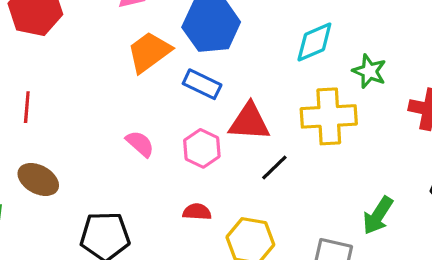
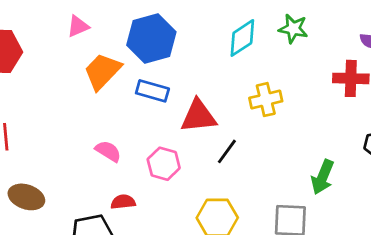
green star: (369, 71) -> (293, 29), moved
yellow cross: (329, 116) -> (266, 100), size x0.7
pink hexagon: (202, 148) -> (164, 164), moved
red semicircle: (197, 212) -> (123, 202), moved

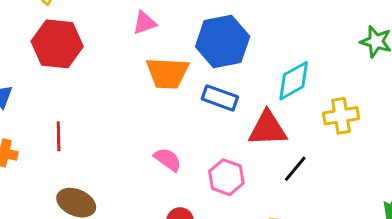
cyan diamond: (242, 38) -> (294, 81), moved
orange trapezoid: (102, 71) -> (167, 73), turned -135

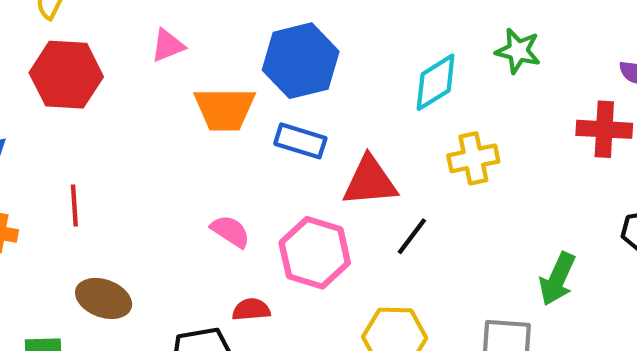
pink triangle: (145, 23) -> (168, 45), moved
cyan diamond: (294, 81) -> (436, 82), moved
pink hexagon: (226, 177) -> (315, 253), size x1.4

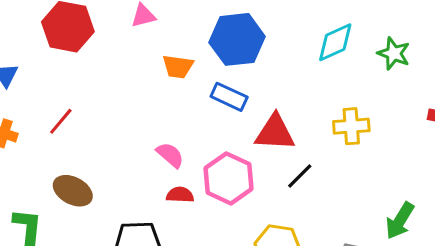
cyan diamond: (436, 82) -> (335, 42), moved
orange trapezoid: (224, 109) -> (178, 67), size x0.7
red line: (74, 206) -> (61, 121), turned 36
red semicircle: (251, 310) -> (180, 195), moved

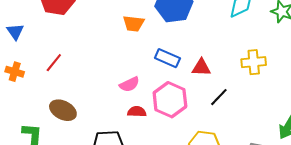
blue rectangle: (229, 97) -> (167, 58), moved
red triangle: (275, 132) -> (201, 67), size x0.7
pink semicircle: (170, 155) -> (129, 84), turned 114

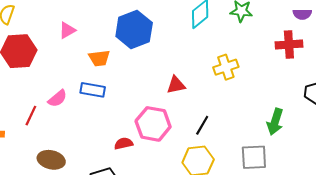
blue rectangle: (167, 58) -> (93, 90), moved
pink semicircle: (129, 84) -> (57, 98), moved
black line: (219, 97) -> (202, 125), moved

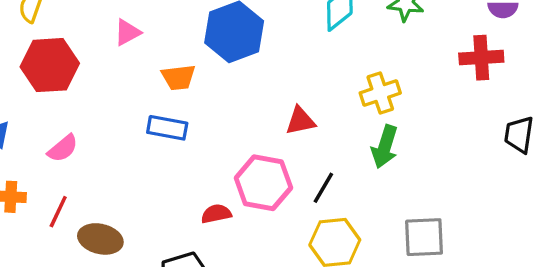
pink semicircle: (57, 98) -> (63, 148), moved
red line: (31, 116) -> (58, 212), moved
green arrow: (275, 122) -> (385, 147), moved
black line: (202, 125) -> (323, 188), moved

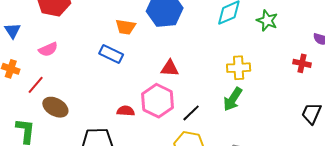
red cross: (481, 58) -> (302, 63), size x0.7
red triangle: (300, 121) -> (170, 68), moved

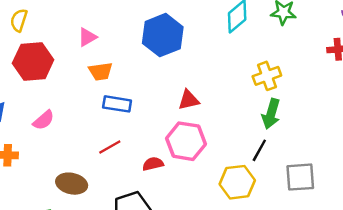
orange trapezoid: (126, 27) -> (100, 71), moved
red line: (36, 85) -> (110, 147), moved, turned 36
black line: (191, 113) -> (259, 150), moved

